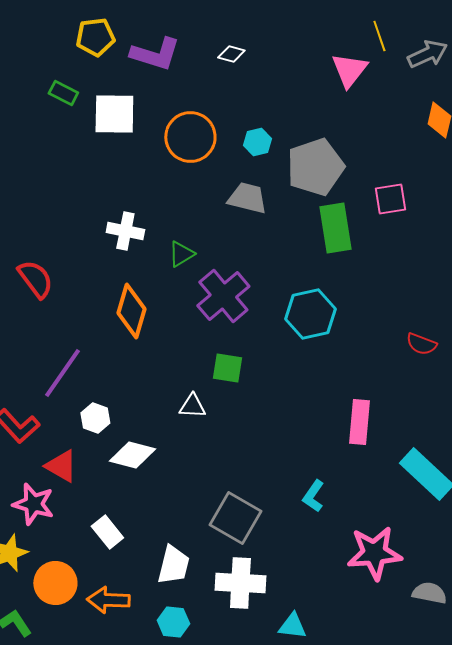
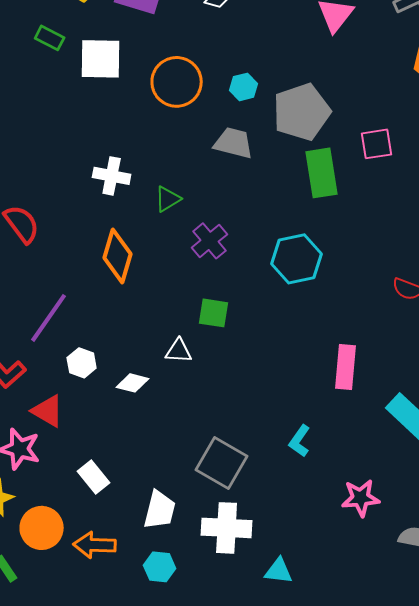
purple cross: (223, 296) -> (210, 241), size x0.7
white diamond: (132, 455) -> (133, 383), moved, size x0.7
pink star: (374, 553) -> (361, 498), size x0.7

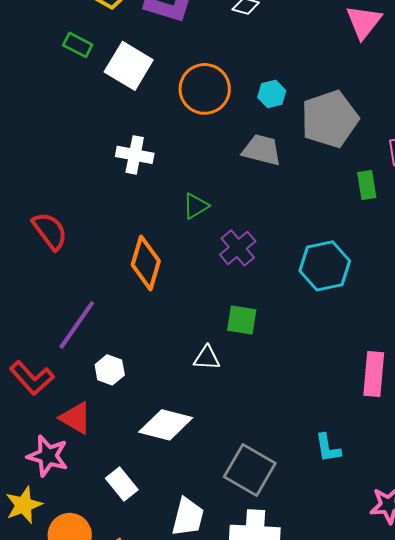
white square: (101, 59) -> (129, 66), turned 30
green rectangle: (322, 173) -> (367, 185), moved, size x0.6
white cross: (112, 176) -> (135, 155), moved
white diamond: (133, 383) -> (166, 425), moved, size x1.6
cyan L-shape: (300, 441) -> (328, 448), turned -44

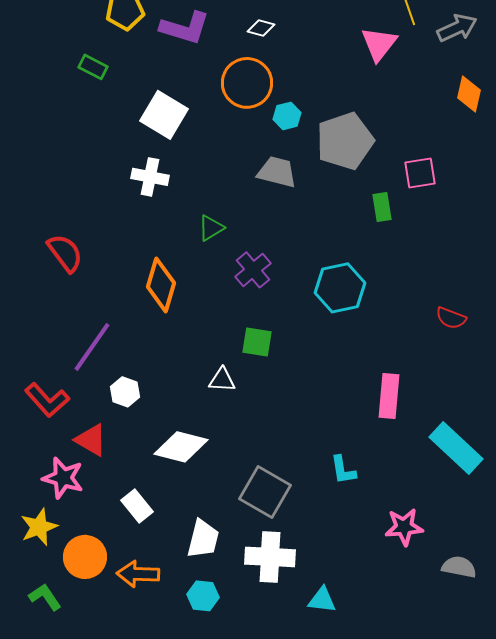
white square: (129, 66) -> (164, 115), moved
orange circle: (205, 89) -> (247, 83), moved

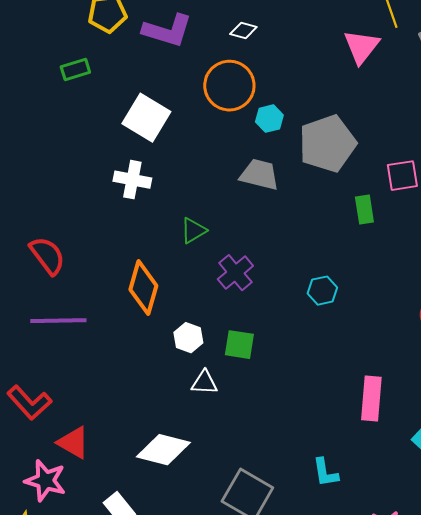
green rectangle: (93, 67) -> (75, 70), turned -44
cyan hexagon: (340, 288) -> (322, 291), size x0.6
purple line: (92, 347) -> (58, 321), moved, turned 54
white hexagon: (125, 392) -> (188, 338), moved

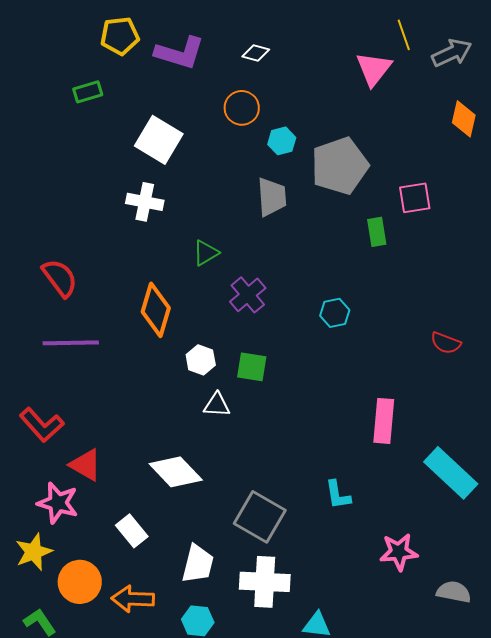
orange circle: (229, 86) -> (242, 108), size x0.7
gray trapezoid: (259, 175) -> (272, 197), turned 72
white diamond: (163, 450) -> (176, 472), turned 32

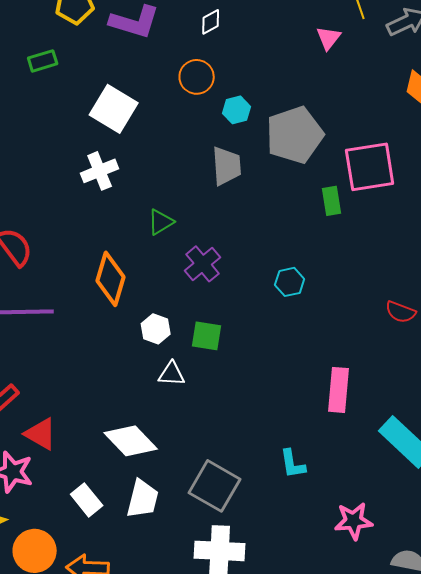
white diamond: (256, 53) -> (211, 22), turned -44
pink triangle: (374, 69) -> (329, 38), size x0.7
pink square: (415, 198) -> (370, 167), size x1.6
white cross: (145, 202) -> (100, 171), turned -33
white trapezoid: (198, 564) -> (143, 499), moved

